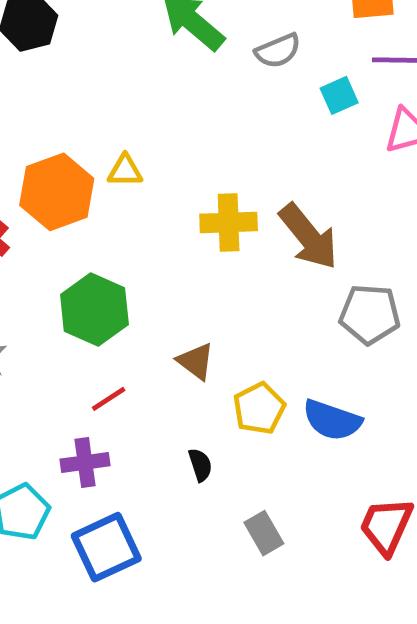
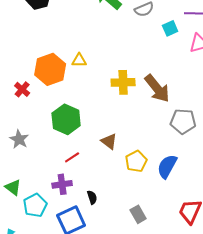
blue semicircle: (332, 420) -> (167, 166), turned 100
black semicircle: (200, 465) -> (92, 197), moved

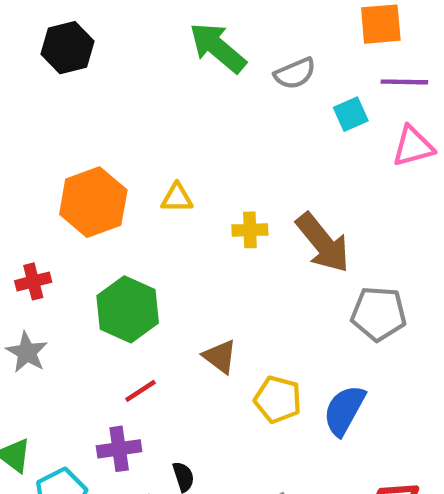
yellow triangle: (79, 60) -> (177, 198), moved
yellow cross: (123, 82) -> (250, 230), size x0.7
red cross: (22, 89) -> (33, 281), moved, turned 35
yellow pentagon: (136, 161) -> (278, 399), turned -30

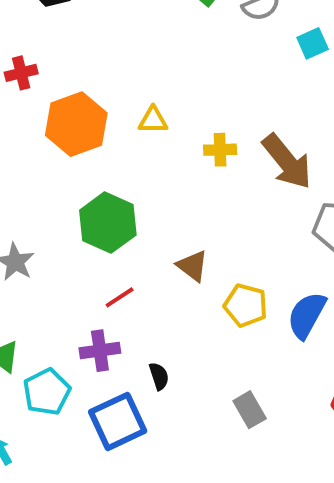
red cross: (33, 281) -> (21, 73), moved

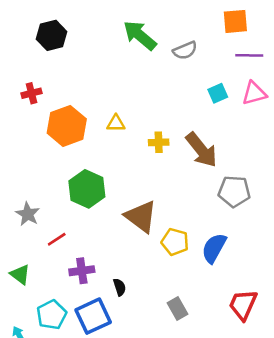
cyan square: (313, 43) -> (218, 93), moved
brown triangle: (192, 266) -> (141, 217), size x1.6
red line: (120, 297) -> (57, 239), moved
cyan pentagon: (47, 392) -> (52, 315), moved

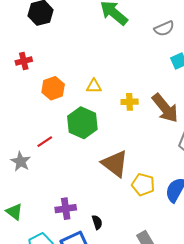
gray semicircle: (185, 50) -> (164, 29), moved
orange hexagon: (67, 126) -> (53, 88), size x0.7
green hexagon: (87, 189) -> (82, 123), moved
red line: (57, 239) -> (45, 142), moved

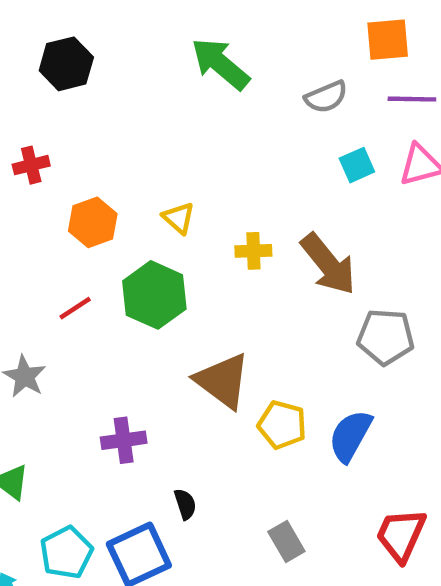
yellow triangle: (94, 86) -> (179, 218), turned 42
red line: (45, 142) -> (75, 308), moved
purple cross: (66, 209) -> (124, 440), moved

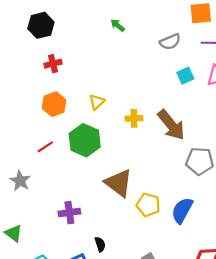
green arrow: (220, 64) -> (118, 25), size x0.5
red cross: (31, 165) -> (53, 64), moved
yellow triangle: (179, 218) -> (97, 102), turned 35

